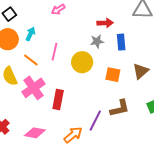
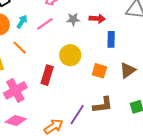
gray star: (97, 41) -> (73, 19), moved
pink line: (55, 52) -> (45, 24), moved, turned 36
pink cross: (33, 88) -> (15, 90), moved
red rectangle: (58, 100) -> (47, 75), moved

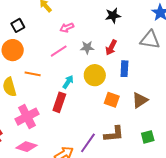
red arrow: (97, 19) -> (111, 47), turned 112
cyan arrow: (22, 22) -> (68, 82), moved
orange line: (20, 48) -> (33, 74), turned -35
yellow circle: (70, 55) -> (95, 75), moved

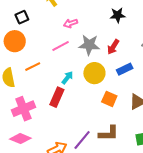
gray star: (87, 47) -> (89, 45), size x1.5
blue rectangle: (124, 69) -> (125, 69), turned 56
orange line: (33, 74) -> (33, 67), turned -42

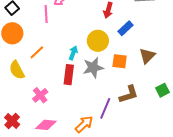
gray star: (89, 45) -> (93, 68), moved
pink line: (61, 46) -> (46, 14), moved, turned -48
pink cross: (23, 109) -> (40, 95), size x0.7

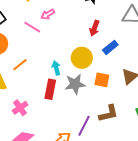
pink line: (46, 14) -> (32, 27), turned -60
cyan arrow: (73, 53) -> (56, 68), turned -40

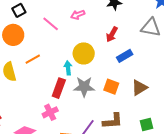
pink arrow: (48, 14) -> (78, 15), moved
yellow circle: (82, 58) -> (84, 53), moved
pink cross: (20, 108) -> (50, 112), moved

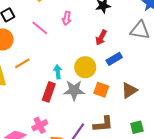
pink arrow: (78, 15) -> (67, 18), turned -56
yellow circle: (84, 53) -> (85, 67), moved
pink cross: (50, 112) -> (40, 125), moved

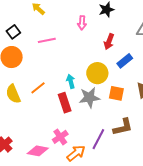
pink arrow: (67, 18) -> (82, 23), moved
pink line: (40, 28) -> (47, 40), turned -42
orange line: (22, 63) -> (38, 88), moved
red rectangle: (49, 92) -> (65, 103), turned -30

